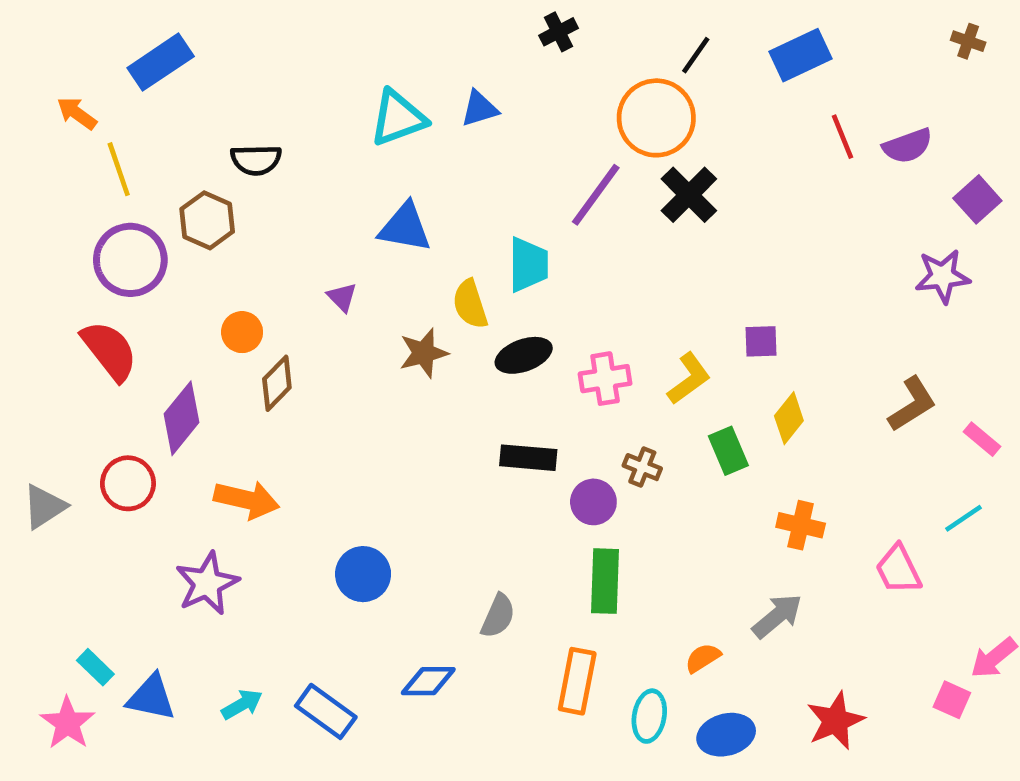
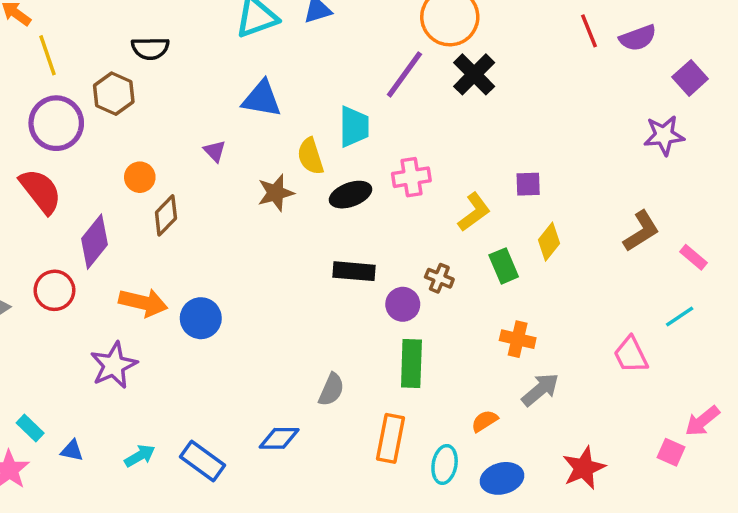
pink cross: (605, 379) -> (411, 177), moved
orange cross: (801, 525) -> (518, 339), moved
blue circle: (363, 574) -> (201, 318), moved
blue triangle: (151, 697) -> (72, 451), size x0.6

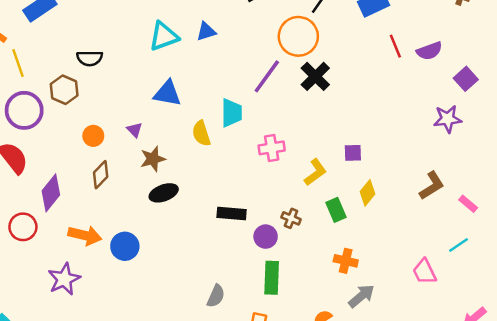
orange circle: (140, 177) -> (93, 136), moved
brown star: (276, 193) -> (153, 159), moved
black ellipse: (351, 195) -> (164, 193), moved

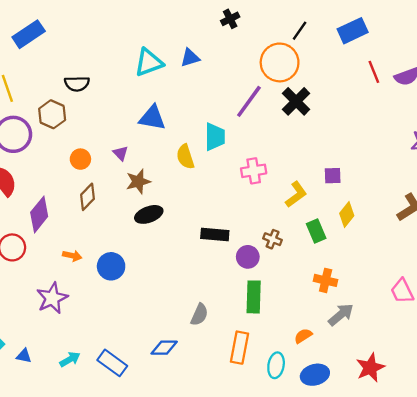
orange arrow: (85, 235) -> (72, 256), size x0.6

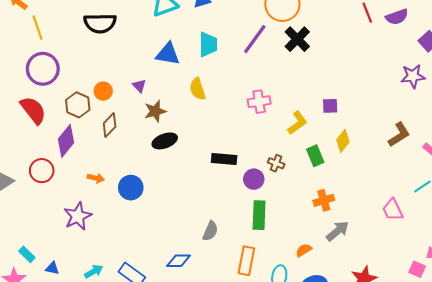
black semicircle: (77, 84) -> (100, 23), size x1.4
brown hexagon: (52, 114) -> (78, 105), moved
cyan trapezoid: (215, 137) -> (208, 44), moved
orange cross: (326, 280) -> (324, 200), turned -30

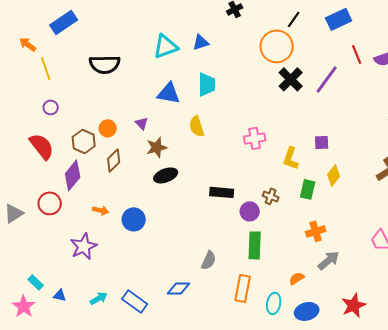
purple line: (255, 39) -> (327, 79), moved
purple circle: (43, 69) -> (51, 107), size x0.5
yellow L-shape: (297, 123) -> (291, 158), turned 145
green rectangle: (315, 156) -> (308, 189), turned 36

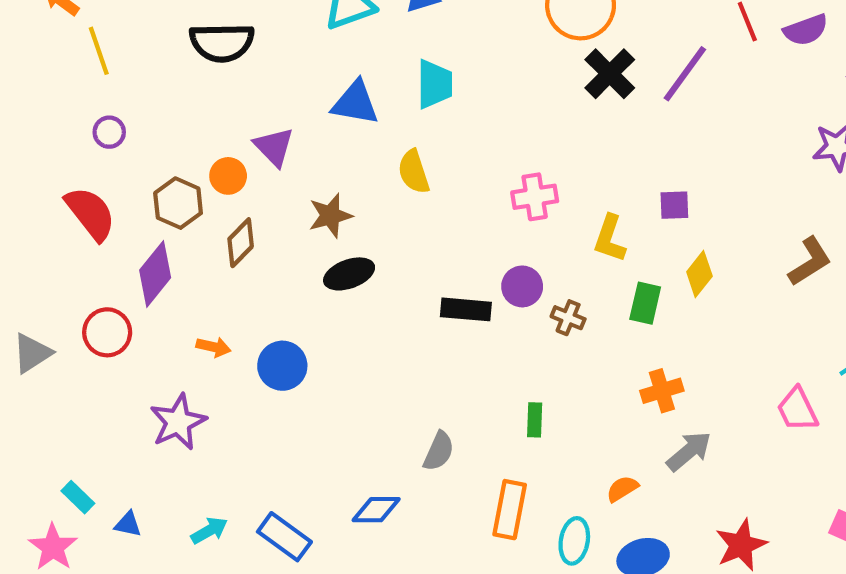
purple triangle: (142, 123) -> (274, 147), moved, size x1.5
purple circle: (250, 211) -> (522, 286), moved
green rectangle: (255, 245) -> (535, 420), size x0.6

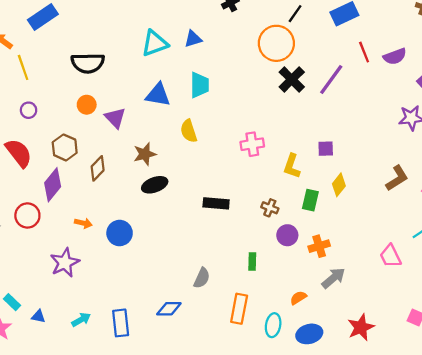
orange circle: (228, 176) -> (87, 105), moved
purple circle: (522, 286) -> (287, 235), moved
blue rectangle: (284, 537) -> (121, 323), turned 48

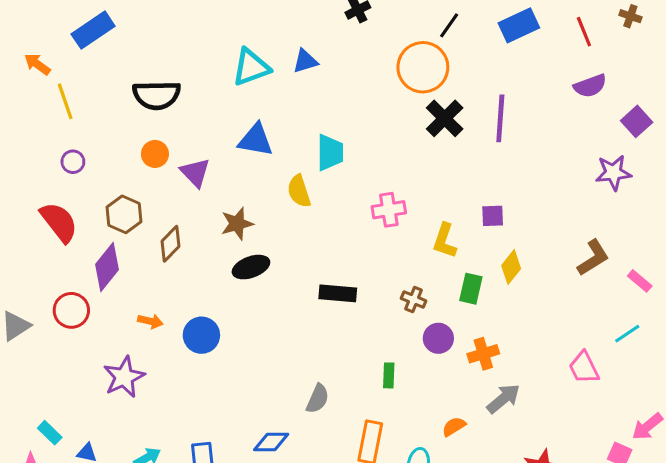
red line: (364, 52) -> (584, 32), moved
purple line: (331, 79) -> (500, 118), turned -32
cyan trapezoid: (200, 85) -> (330, 152), moved

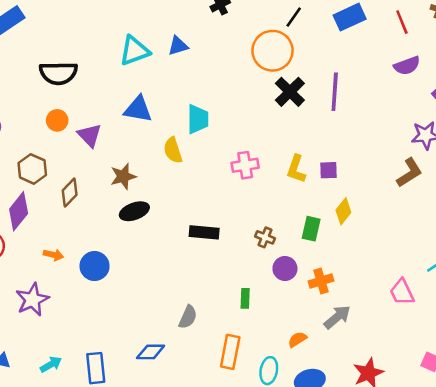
yellow L-shape: (445, 241) -> (296, 169), moved
brown L-shape: (593, 258) -> (409, 173), moved

